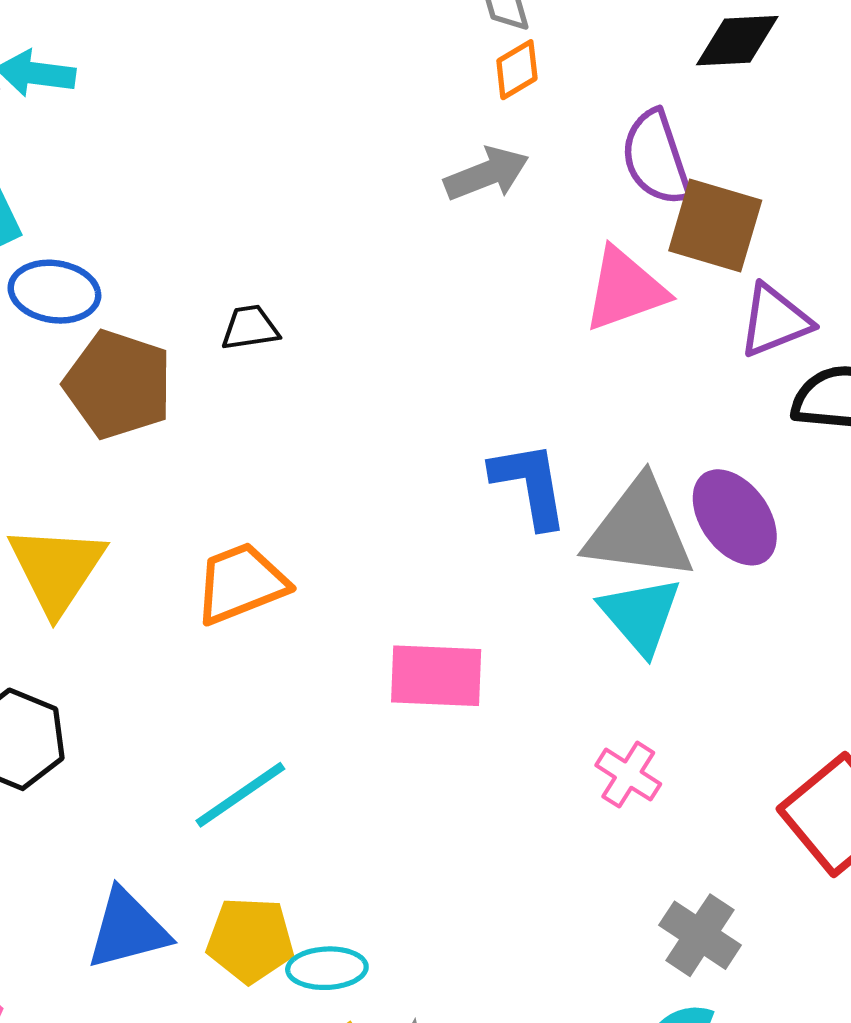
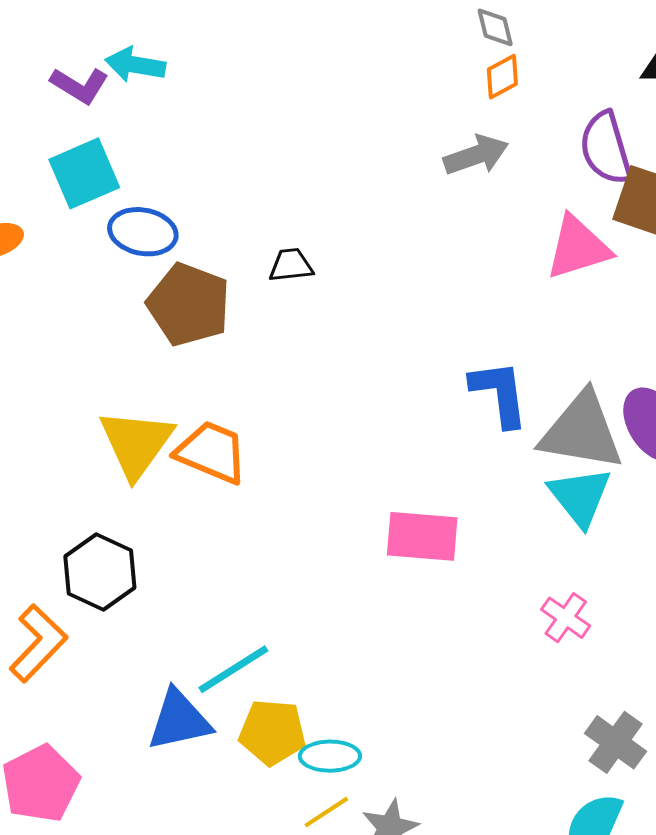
orange trapezoid: (241, 583) -> (212, 452), moved, turned 42
cyan line: (240, 795) -> (233, 669), moved

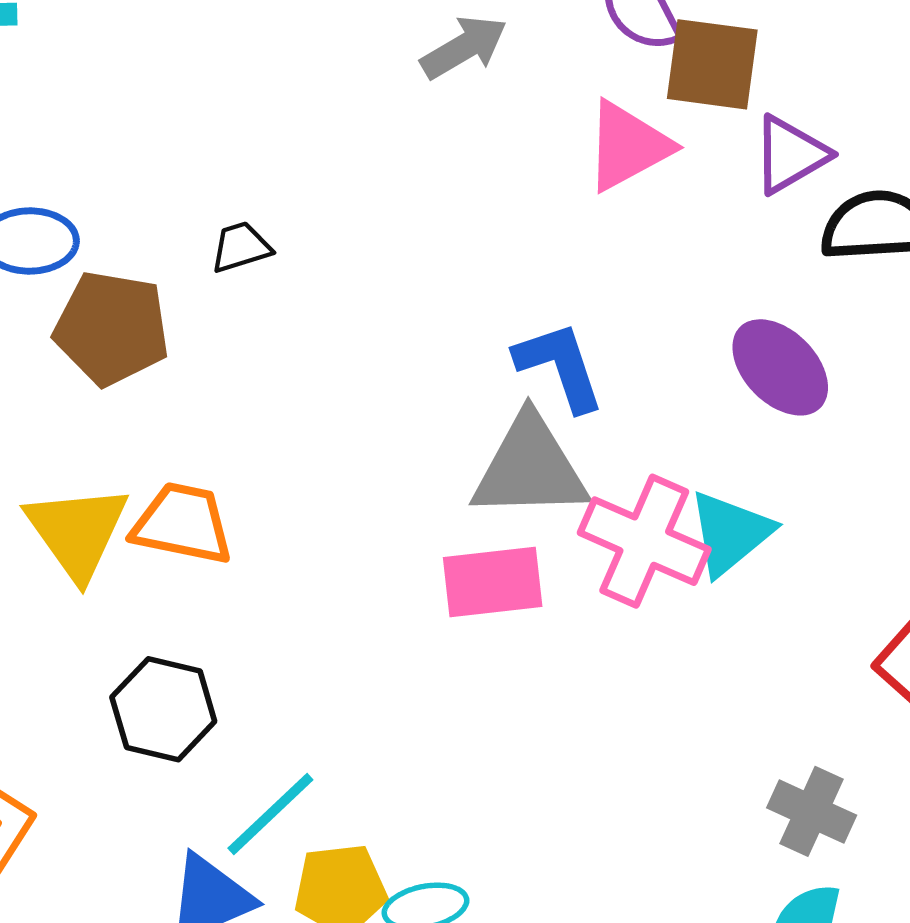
gray triangle: (582, 431) -> (530, 468), moved
cyan triangle: (580, 497) -> (730, 533), moved, turned 40
black hexagon: (100, 572) -> (163, 709), moved
pink cross: (566, 618) -> (644, 541), moved, size x1.8

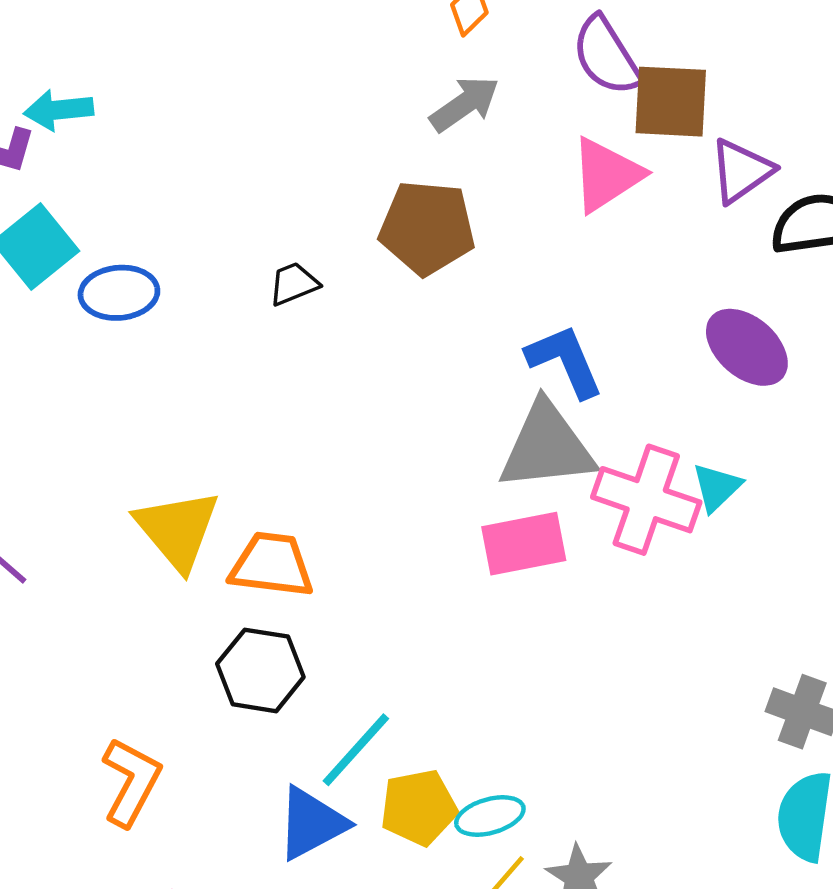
brown pentagon: (112, 328) -> (427, 228), moved
orange trapezoid: (183, 524) -> (272, 565), moved
cyan triangle: (730, 533) -> (717, 487), size x0.7

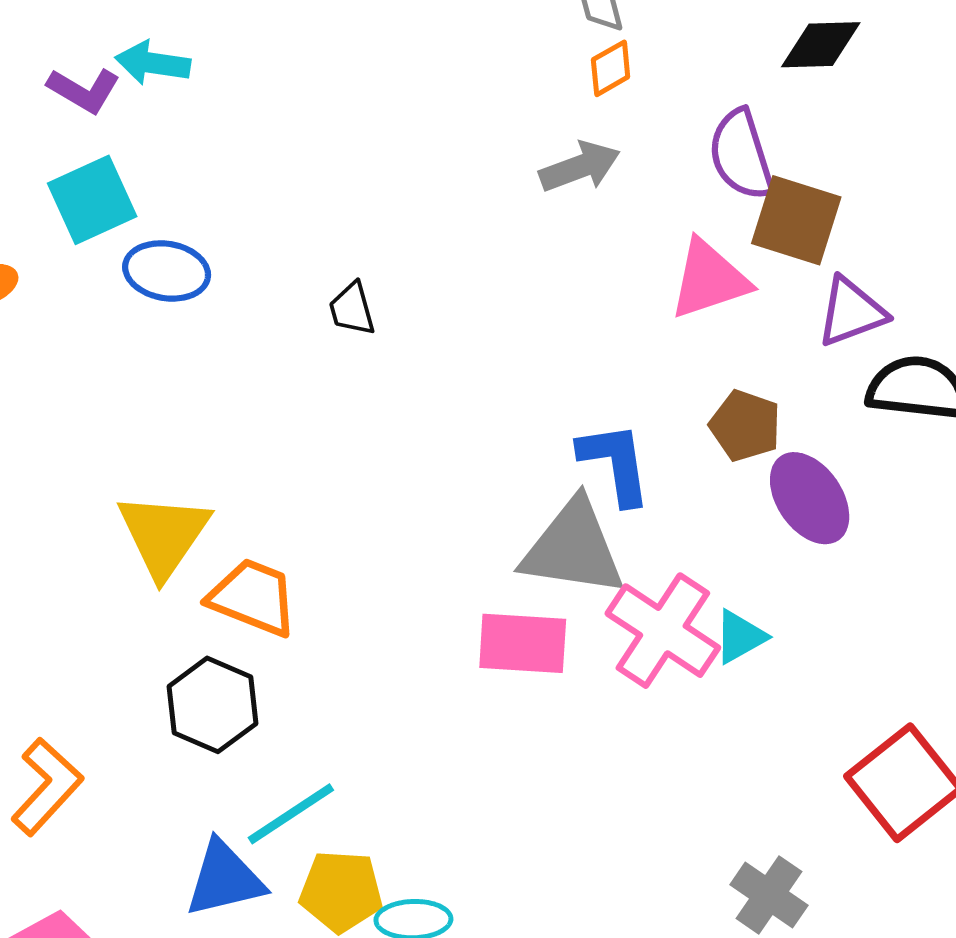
brown pentagon: (427, 228) -> (745, 426), moved, size x0.7
black trapezoid: (294, 284) -> (352, 309), turned -98

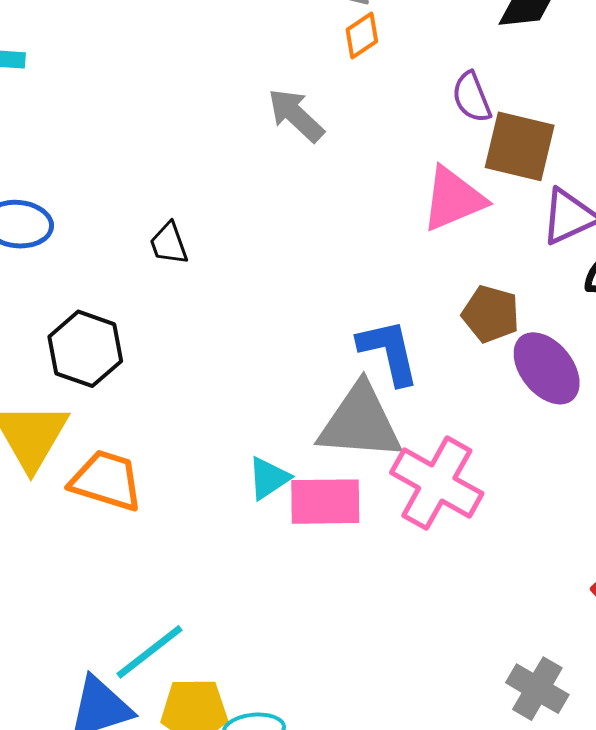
purple semicircle: (741, 155) -> (472, 97), size x0.7
gray arrow: (580, 167) -> (296, 115), moved, turned -112
cyan triangle: (740, 637) -> (269, 478), moved
black hexagon: (212, 705) -> (85, 349), moved

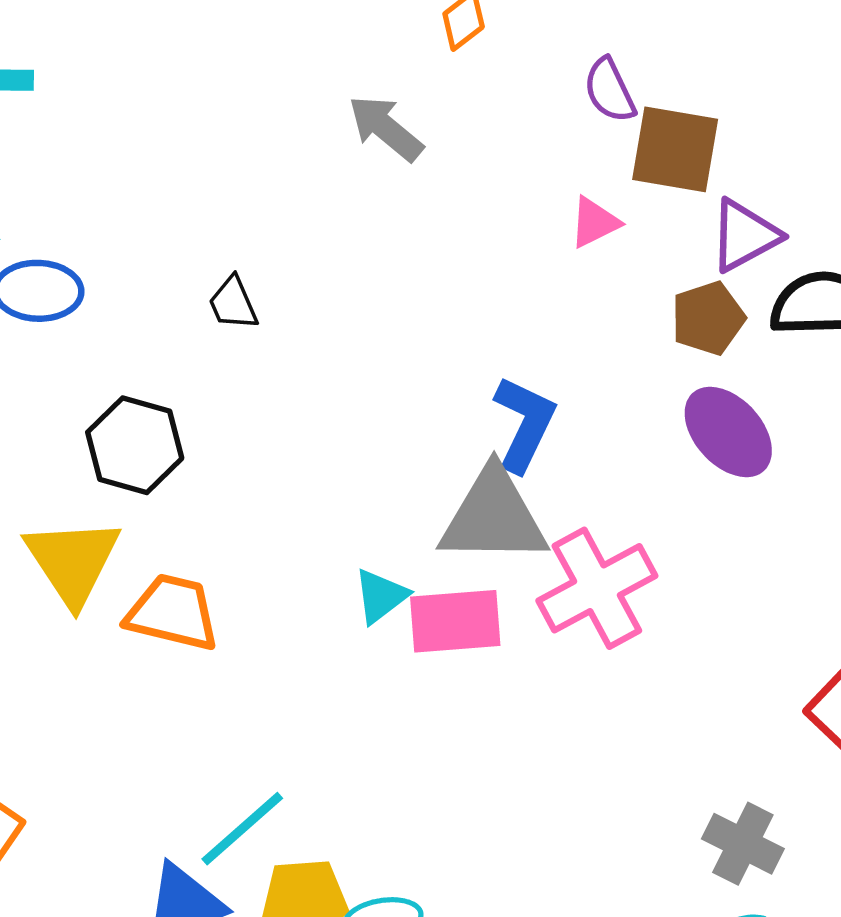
pink triangle: (453, 199) -> (594, 222), size x0.6
brown pentagon: (491, 314) -> (708, 318), moved, turned -30
blue L-shape: (389, 352) -> (524, 424), turned 42
pink cross: (437, 483) -> (597, 588), turned 36

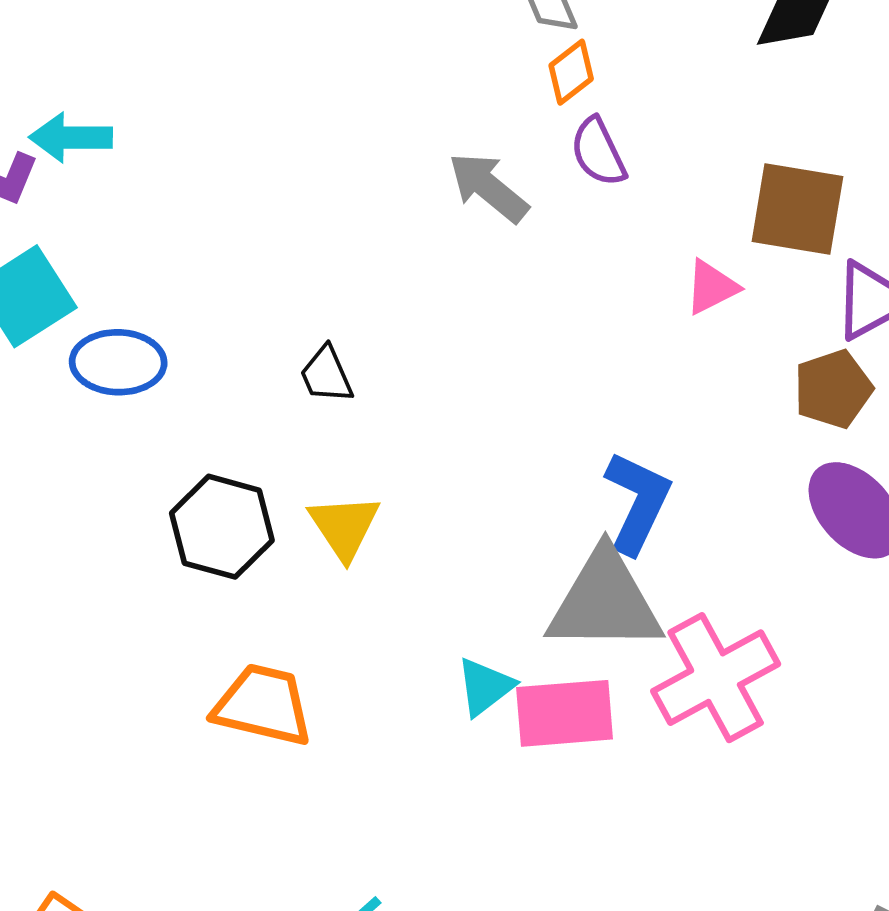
purple semicircle: (610, 90) -> (598, 152), moved
yellow triangle: (73, 561) -> (344, 527), moved, size x0.7

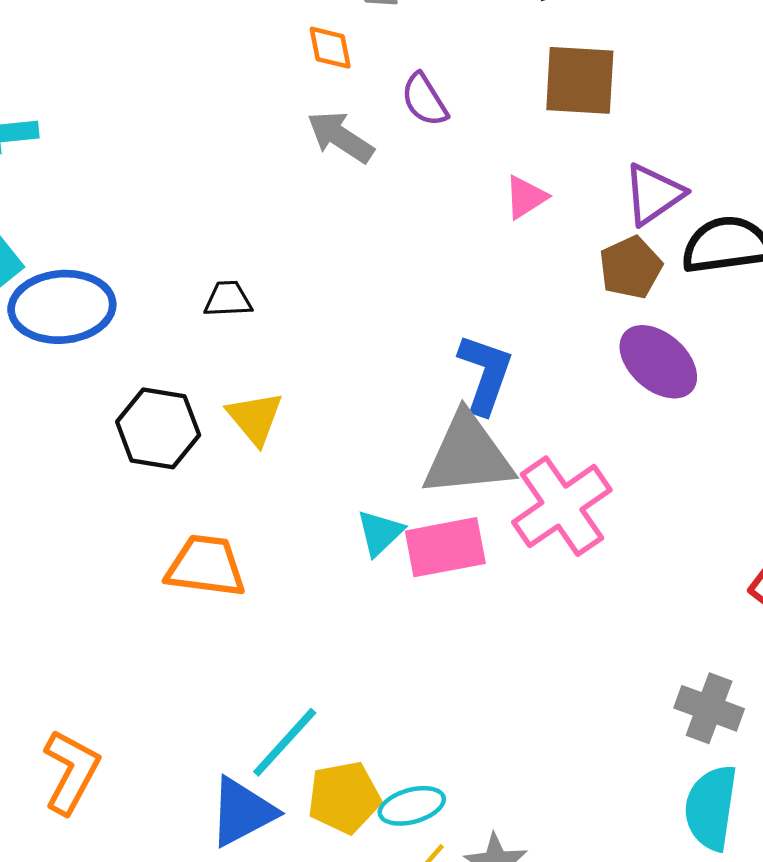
orange diamond: (571, 72) -> (330, 48), moved, turned -57
brown square: (797, 209) -> (580, 80), moved
blue ellipse: (118, 362) -> (62, 307), size x1.4
black trapezoid: (326, 375) -> (228, 299), turned 117

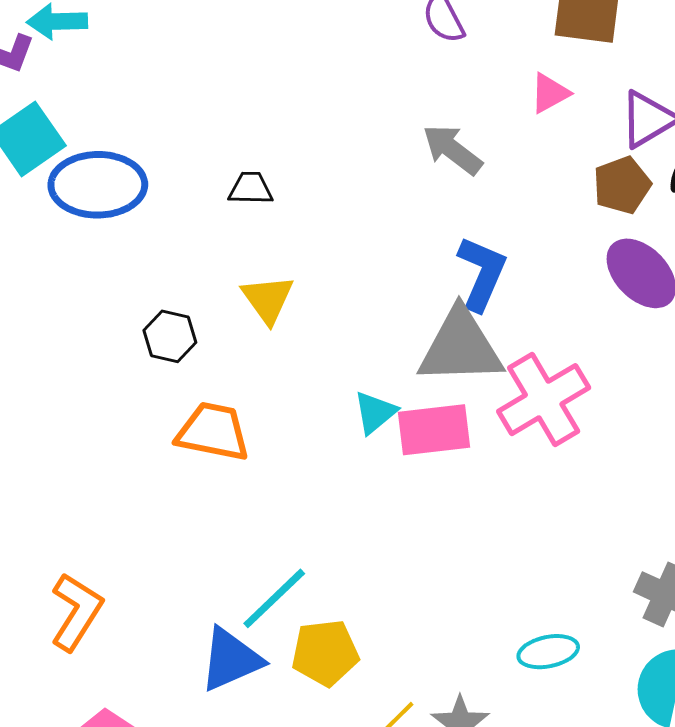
gray arrow: (340, 137) -> (452, 150), moved
pink triangle: (526, 197) -> (550, 93), moved
black hexagon: (158, 428) -> (170, 336), moved, size x0.7
cyan ellipse: (412, 806) -> (548, 652), moved

